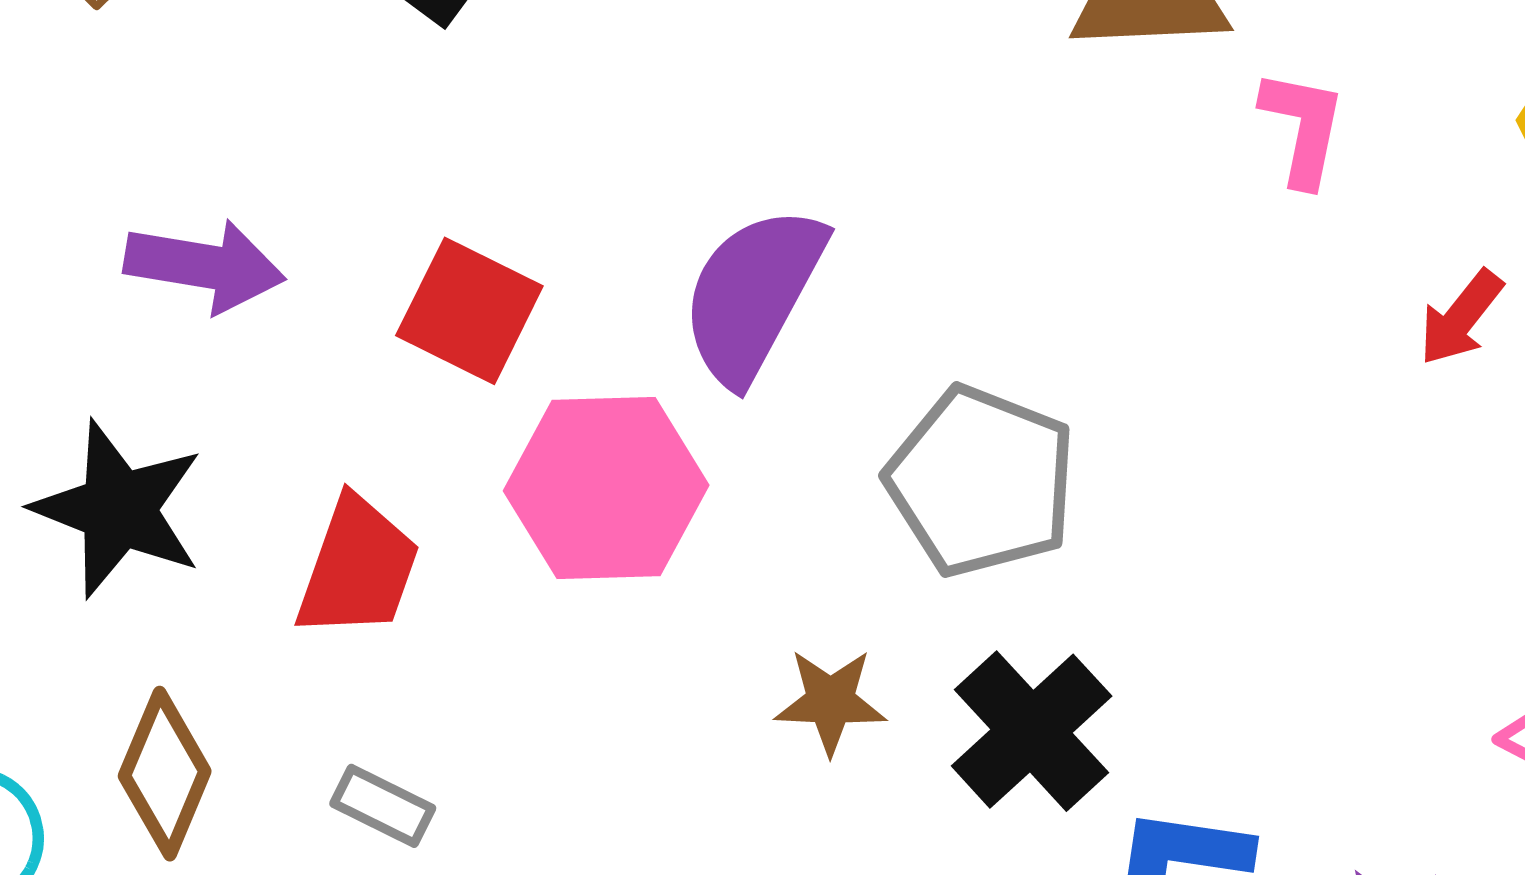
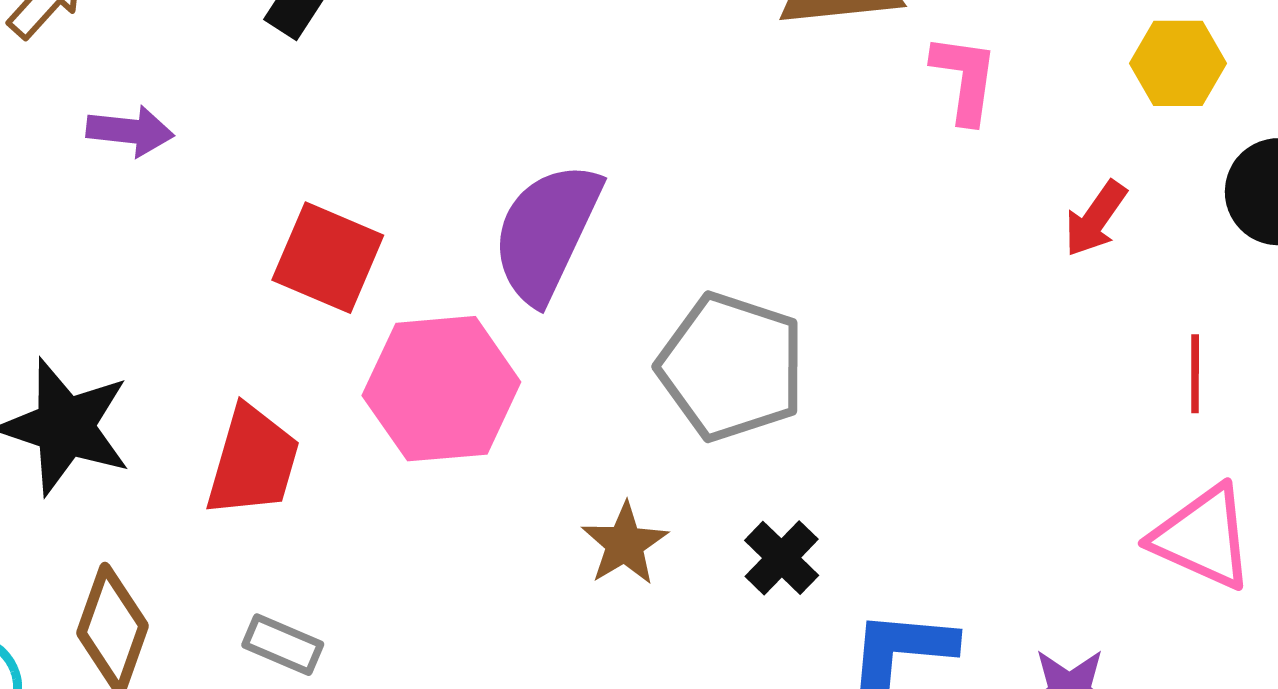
purple arrow: (205, 266) -> (130, 131), moved, size x0.7
brown star: (830, 701) -> (625, 544), turned -30
black cross: (1032, 731) -> (782, 558), size x0.6

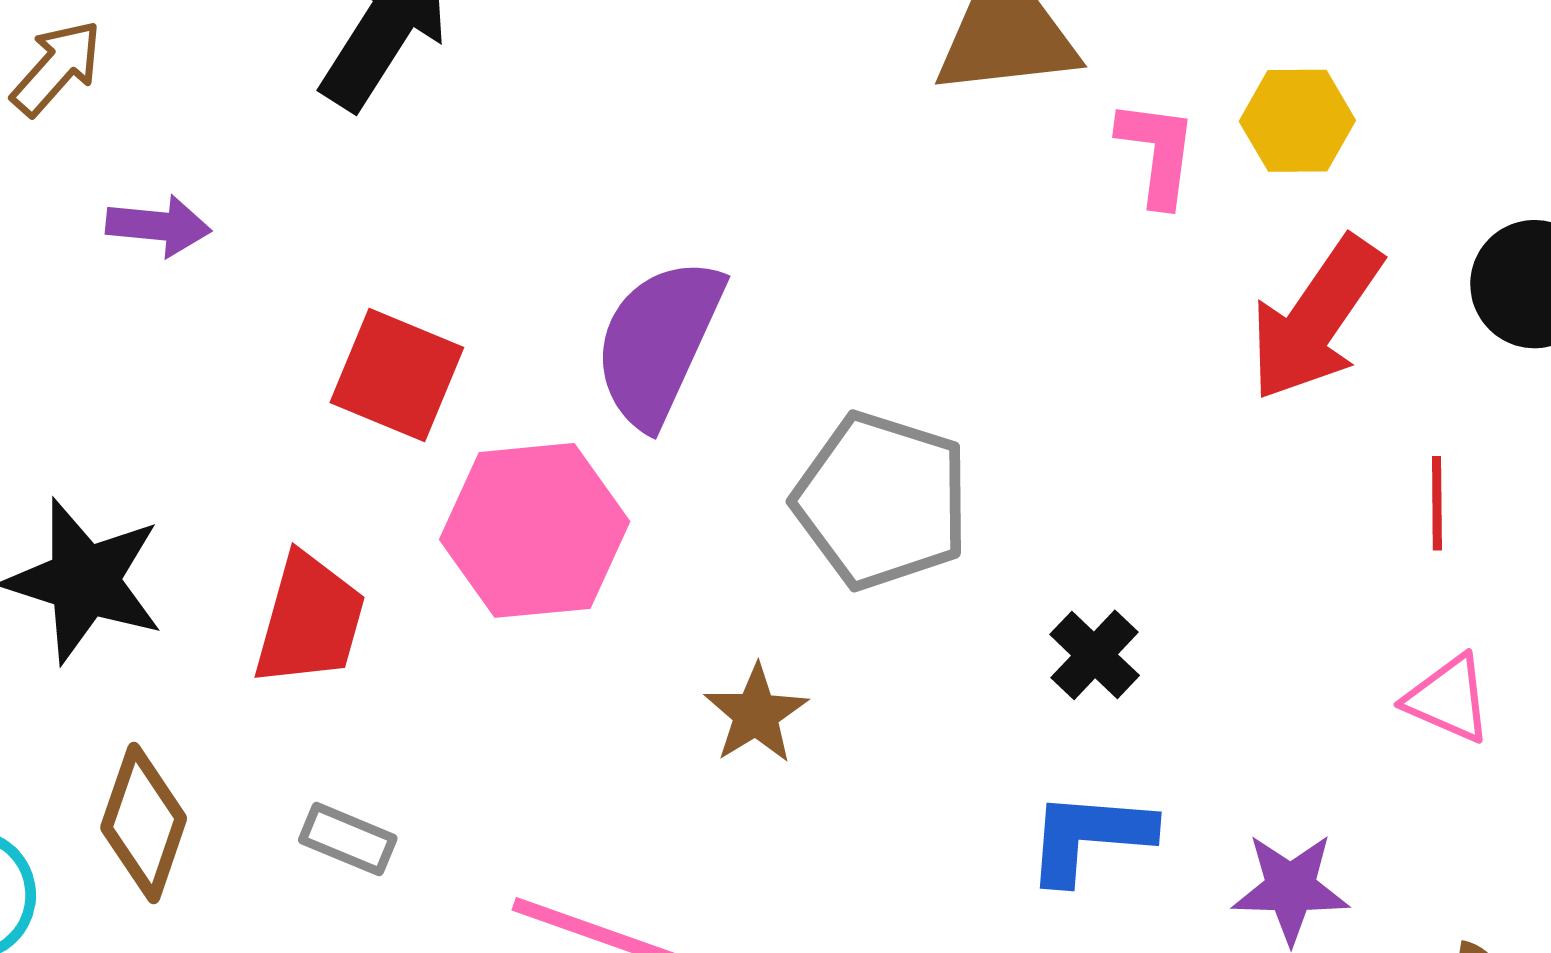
yellow hexagon: (1178, 63) -> (1297, 121), moved
red arrow: (1095, 219) -> (1316, 319), size x1.8
pink triangle: (1203, 537) -> (1448, 699), size x0.7
black cross: (782, 558) -> (1095, 655), moved

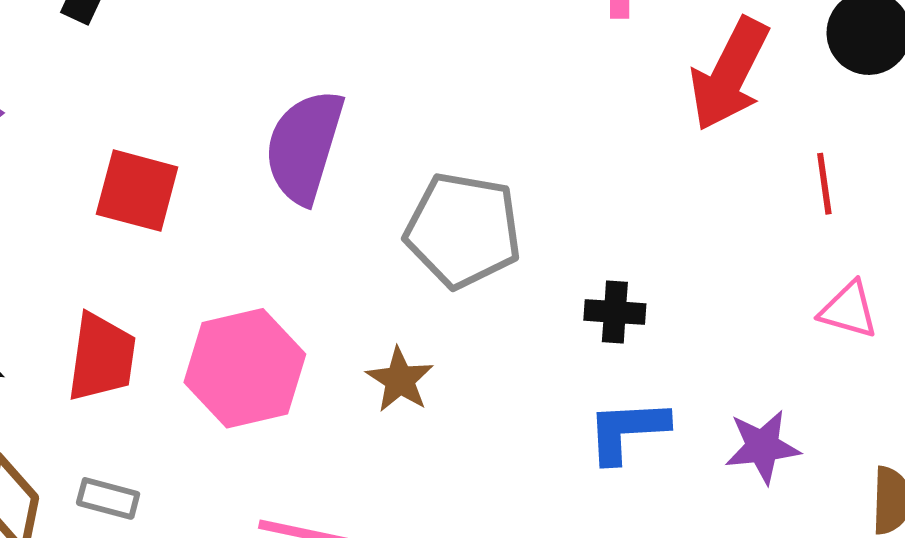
pink hexagon: (535, 530) -> (245, 368), moved
black cross: (1095, 655) -> (615, 312), turned -32
gray rectangle: (348, 839) -> (108, 498), moved

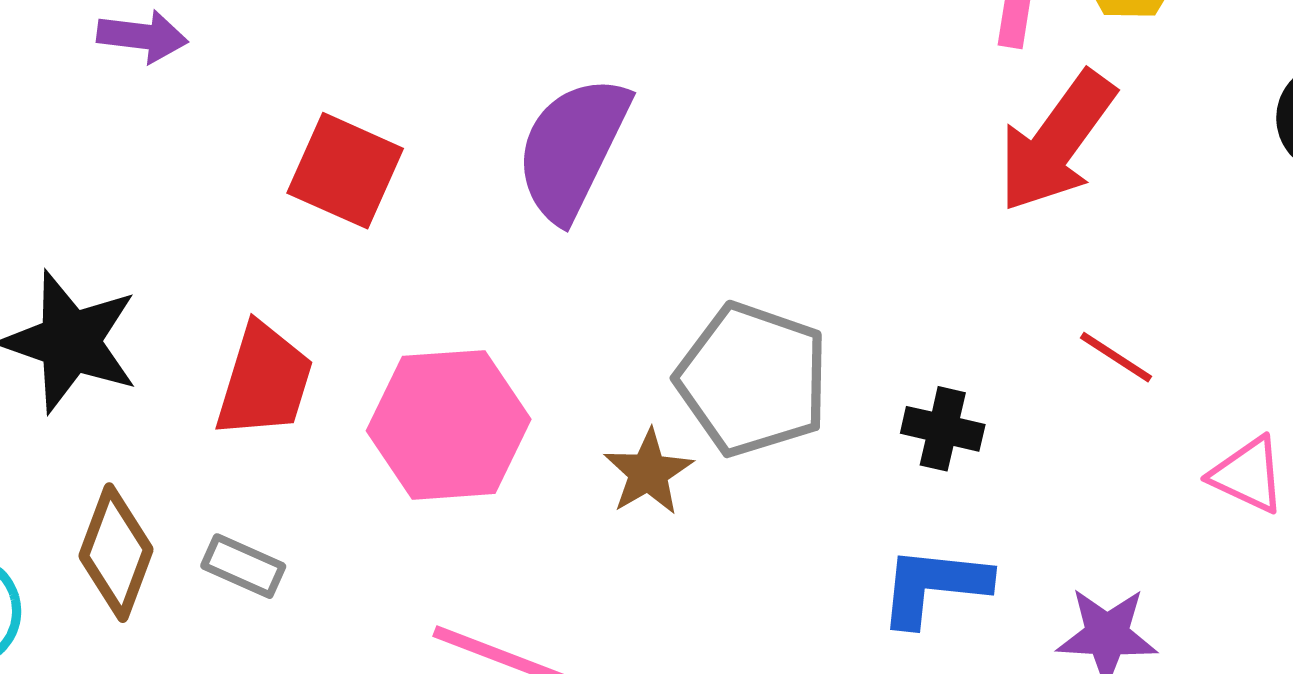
red arrow: (729, 74) -> (1057, 142), moved
red line: (824, 184) -> (1116, 357), moved, turned -58
gray pentagon: (463, 230) -> (753, 379), moved

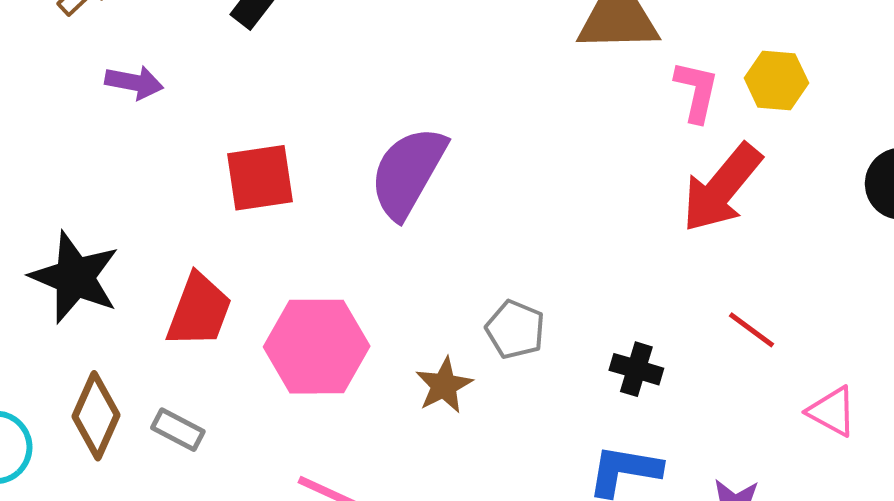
red square: (345, 171) -> (260, 178), turned -36
gray pentagon: (753, 379) -> (515, 329), size x0.6

